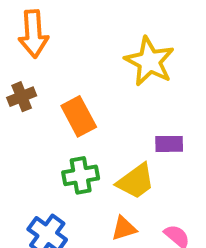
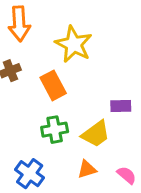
yellow star: (149, 61) -> (74, 44), moved

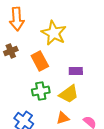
purple rectangle: (121, 106) -> (76, 71), moved

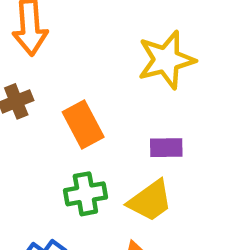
yellow star: (54, 33) -> (166, 60), moved, turned 30

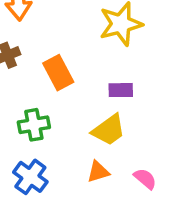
green cross: (85, 194) -> (34, 125), moved

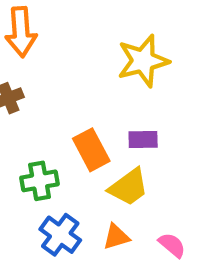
orange rectangle: (58, 73) -> (91, 150), moved
blue cross: (30, 177) -> (60, 235), moved

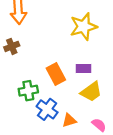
yellow trapezoid: (129, 187) -> (91, 92), moved
blue cross: (60, 235) -> (47, 109), moved

